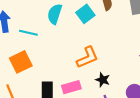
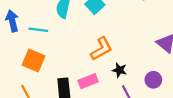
orange square: (21, 62) -> (33, 61), turned -35

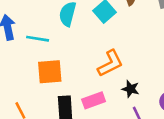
orange square: (33, 61) -> (50, 72), moved, turned -30

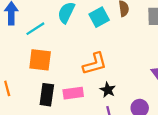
cyan line: (38, 39) -> (35, 29), turned -54

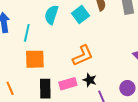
cyan line: (35, 29) -> (27, 33), turned -36
black star: (108, 90) -> (90, 80), moved

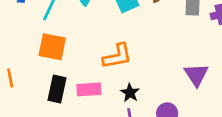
black star: (90, 80) -> (130, 93), moved

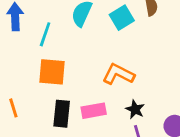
orange L-shape: (117, 56) -> (118, 74), turned -136

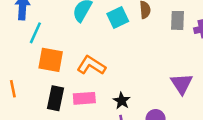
cyan line: (45, 34) -> (35, 33), moved
orange L-shape: (118, 74) -> (91, 65), moved

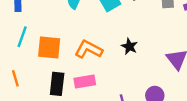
cyan line: (35, 33) -> (22, 37), moved
black star: (122, 101) -> (129, 46), moved

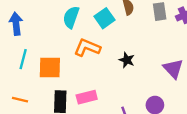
orange L-shape: (89, 49) -> (87, 48), moved
orange line: (15, 78) -> (20, 100), turned -56

